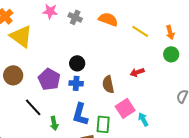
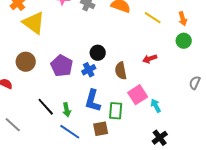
black circle: (77, 63) -> (98, 53), moved
blue cross: (76, 83) -> (89, 70), turned -32
black line: (33, 107) -> (46, 107), moved

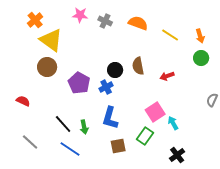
brown circle: (26, 62) -> (47, 67), moved
brown semicircle: (121, 71) -> (138, 66), moved
green rectangle: (116, 111) -> (145, 136), moved, turned 30
blue line: (70, 132) -> (70, 149), moved

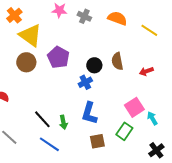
purple pentagon: (79, 83) -> (58, 57), moved

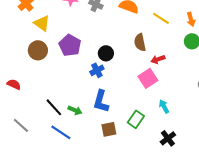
yellow triangle: (30, 35) -> (42, 23), size x0.7
brown semicircle: (117, 61) -> (140, 42), moved
pink square: (134, 107) -> (148, 78), moved
green arrow: (63, 122) -> (75, 110), turned -56

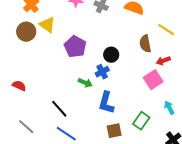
yellow line: (161, 18) -> (166, 30), moved
brown circle: (38, 50) -> (26, 32), moved
green arrow: (75, 110) -> (85, 83), moved

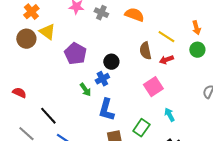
red arrow: (163, 61) -> (166, 60), moved
green arrow: (85, 83) -> (85, 90), turned 32
black line: (59, 109) -> (48, 116), moved

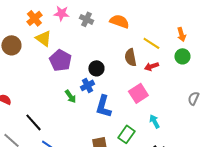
orange cross: (31, 12) -> (34, 18), moved
yellow triangle: (47, 32) -> (43, 38), moved
blue L-shape: (106, 110) -> (103, 106), moved

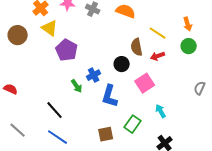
black circle: (96, 68) -> (122, 64), moved
black line: (33, 122) -> (55, 110), moved

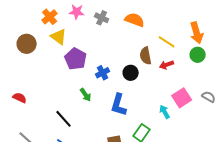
orange arrow: (188, 24) -> (197, 33), size x1.5
blue cross: (94, 75) -> (103, 73), moved
pink square: (145, 83) -> (182, 98), moved
gray semicircle: (200, 88) -> (209, 97), turned 96
cyan arrow: (161, 111) -> (165, 112), moved

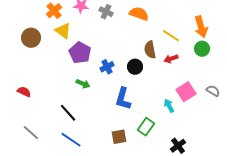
green arrow: (86, 95) -> (83, 84), moved, turned -32

